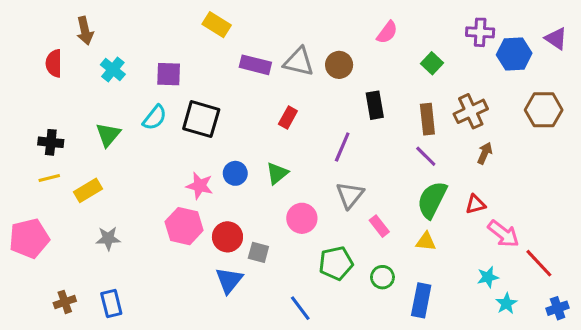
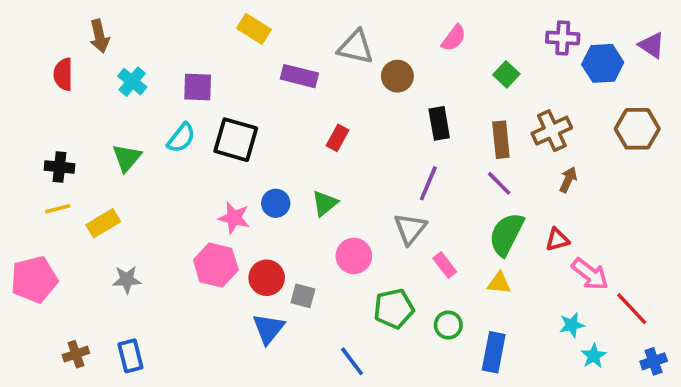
gray triangle: (299, 62) -> (356, 47), moved
purple line: (342, 147) -> (428, 183), moved

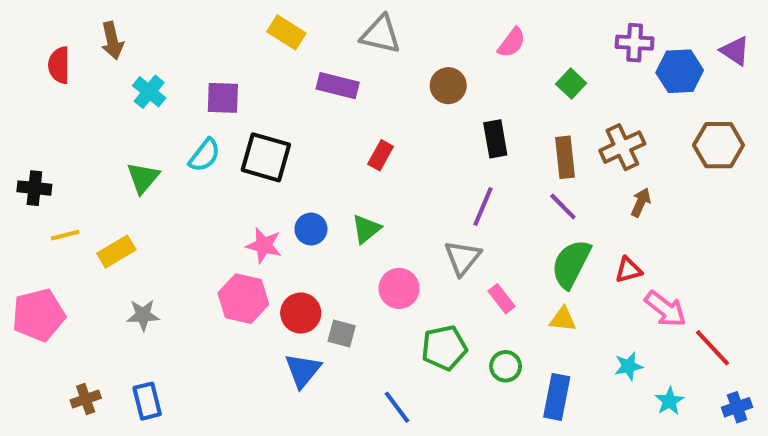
gray triangle: (356, 47) -> (381, 34), moved
red semicircle: (63, 74) -> (59, 65), moved
black cross: (60, 167) -> (34, 188), moved
cyan star: (572, 325) -> (628, 366), moved

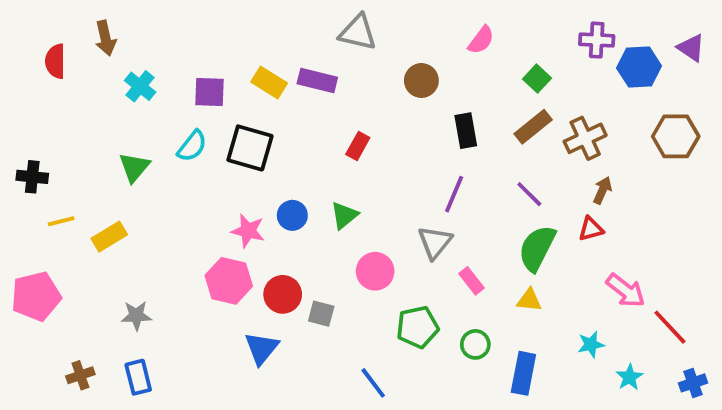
yellow rectangle: (286, 32) -> (269, 82), moved
brown rectangle: (565, 157) -> (533, 127), moved, turned 57
red triangle: (628, 270) -> (591, 229), moved
gray star: (143, 315) -> (136, 316), moved
blue triangle: (303, 370) -> (261, 348), moved

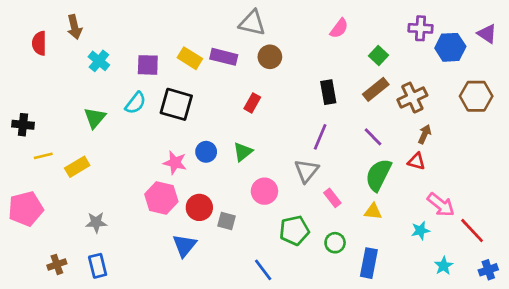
brown circle: (421, 81) -> (270, 57), moved
red triangle: (591, 229) -> (416, 161), turned 30
cyan star: (591, 344) -> (421, 231), moved

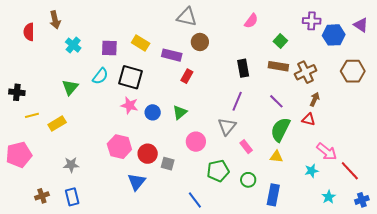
purple rectangle: (224, 57) -> (172, 55), moved
brown rectangle: (376, 89) -> (278, 66), turned 48
pink star: (175, 163) -> (129, 105), moved

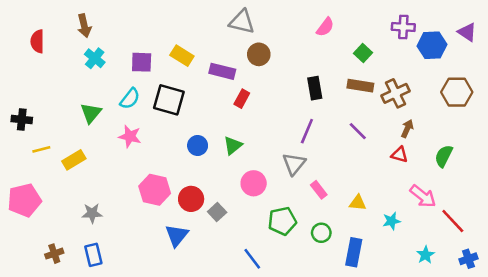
brown arrow: (55, 20) -> (84, 26), moved
pink star: (129, 105) -> (130, 136), moved
green semicircle: (280, 130) -> (444, 156), moved, size x0.7
gray square: (168, 164) -> (217, 212), turned 32
cyan star: (312, 171) -> (392, 221), moved

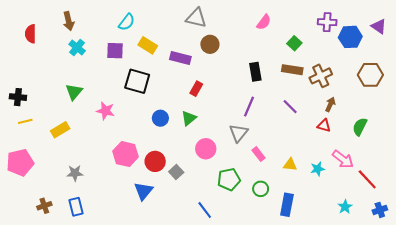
cyan semicircle: (130, 99) -> (127, 22), moved
red rectangle: (242, 99) -> (196, 89), moved
yellow line: (41, 149) -> (25, 121), moved
cyan star: (392, 221) -> (318, 169), moved

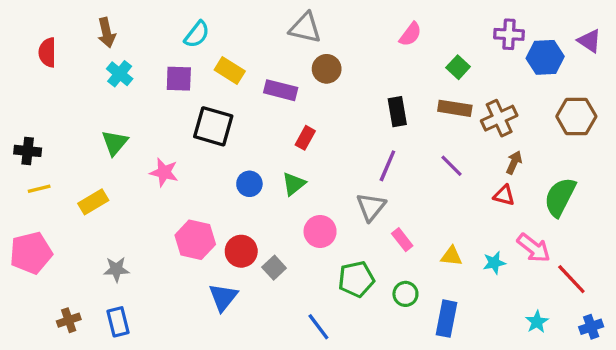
green semicircle: (360, 127) -> (560, 197), size x1.4

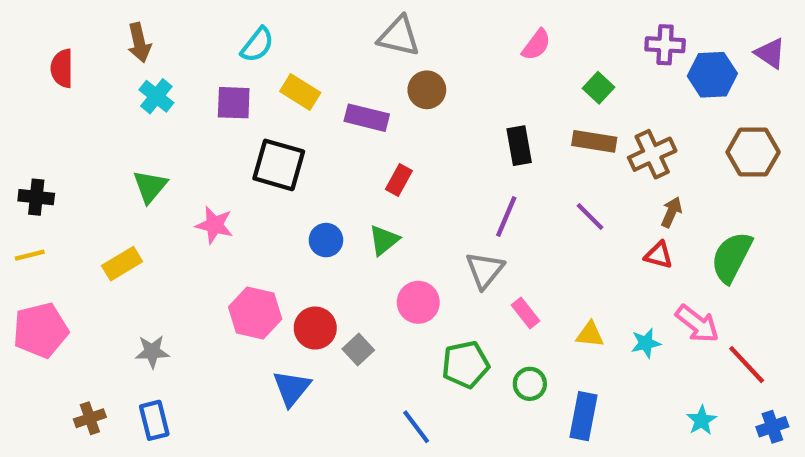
yellow line: (39, 189) -> (30, 255), moved

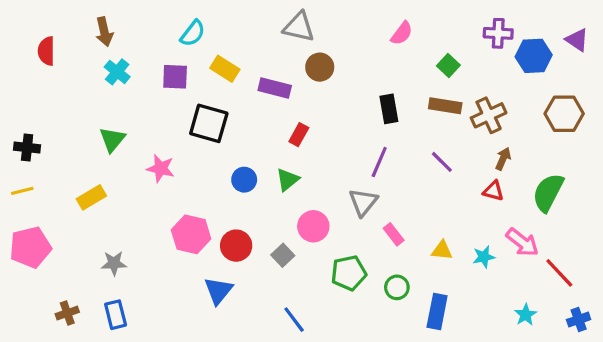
gray square: (358, 350) -> (283, 255), moved
blue line: (416, 427) -> (294, 320), moved

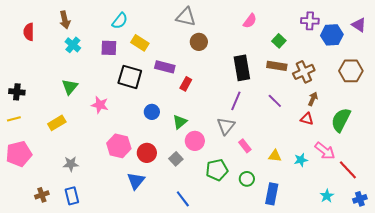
purple rectangle: (275, 88) -> (165, 67), moved
black rectangle: (389, 109) -> (242, 68), size x1.4
green triangle: (288, 180) -> (180, 122), moved

